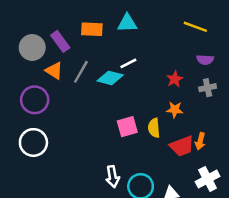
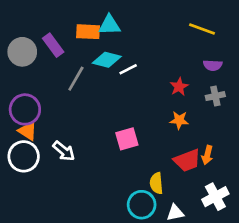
cyan triangle: (127, 23) -> (109, 25), moved
orange triangle: (54, 71) -> (28, 131), moved
cyan diamond: (110, 78) -> (107, 60), moved
yellow semicircle: (154, 128) -> (156, 183), moved
white arrow: (113, 177) -> (64, 151), moved, turned -40

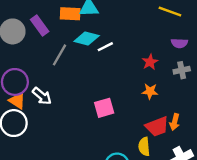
white arrow: (64, 151) -> (42, 96), moved
yellow semicircle: (156, 183) -> (144, 147), moved

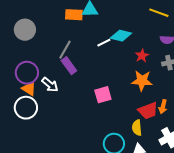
purple rectangle: (40, 26) -> (69, 66), moved
cyan diamond: (87, 38) -> (121, 36), moved
orange star: (150, 91) -> (142, 81), size x1.5

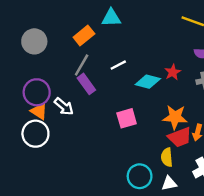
orange rectangle: (74, 15) -> (84, 35), moved, turned -42
cyan diamond: (121, 36) -> (148, 82), moved
white line: (104, 43) -> (118, 65), moved
orange star: (142, 81) -> (175, 117), moved

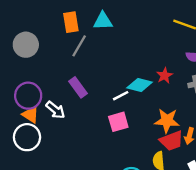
orange rectangle: (84, 35) -> (71, 22), moved, turned -60
gray line: (82, 65) -> (79, 46), moved
white line: (118, 65) -> (121, 96), moved

